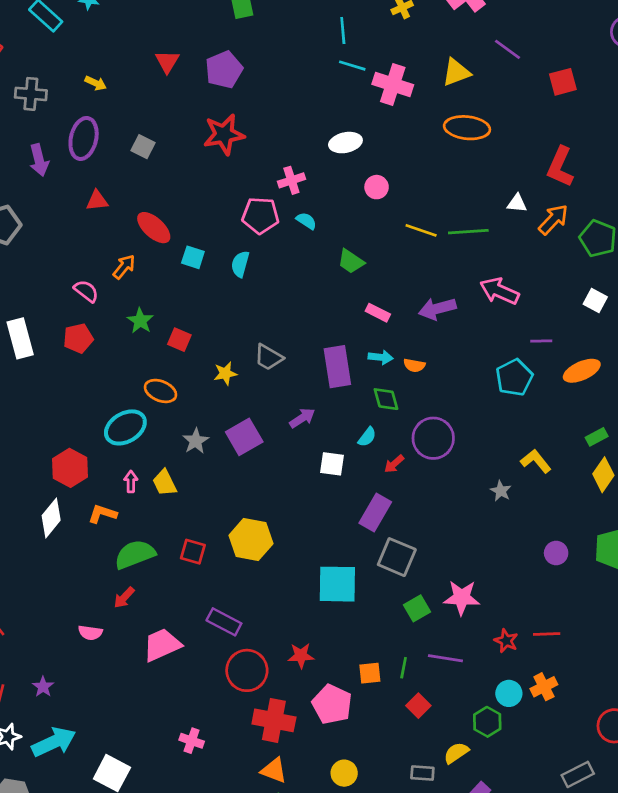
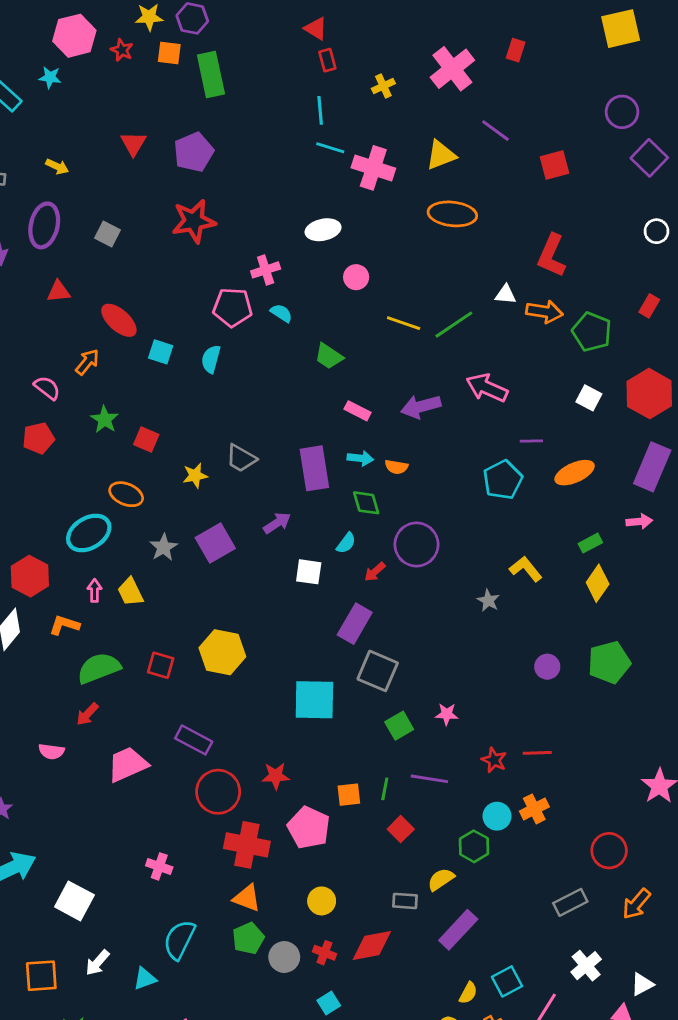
orange arrow: (553, 220) -> (544, 312), turned 56
green line: (468, 232) -> (454, 325), turned -30
pink star: (462, 598) -> (447, 714), size x0.6

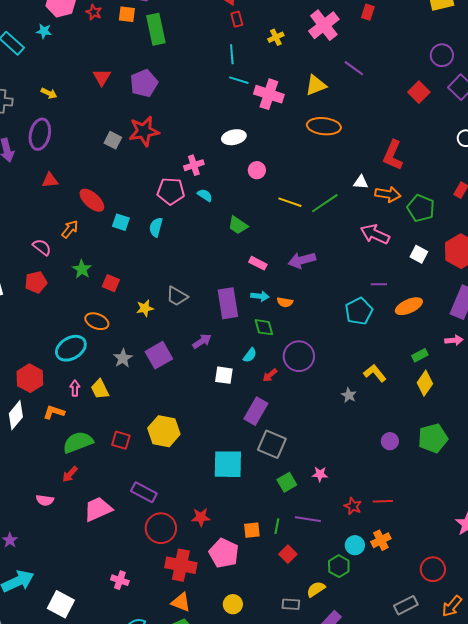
red square: (554, 165) -> (419, 92), moved, turned -30
gray square: (107, 234) -> (113, 140), moved
pink arrow: (487, 388) -> (375, 234), moved

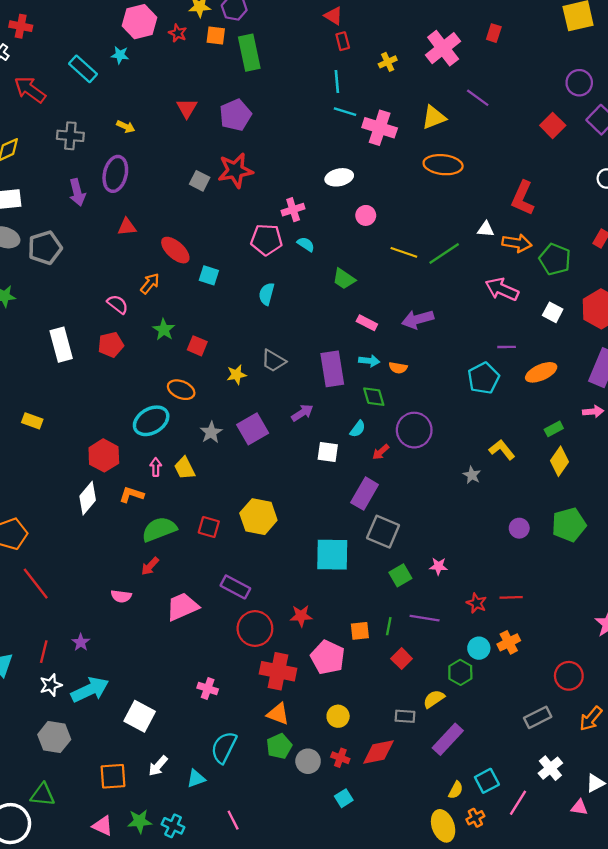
cyan semicircle: (156, 227) -> (266, 294), moved

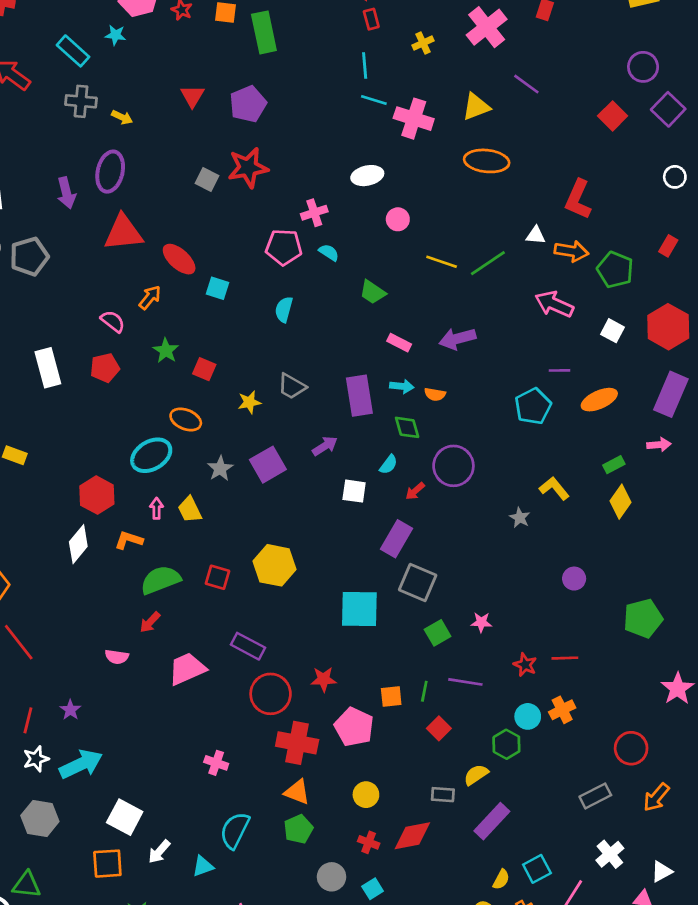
gray cross: (70, 136) -> (81, 101), moved
red triangle: (127, 227) -> (123, 233), size x1.8
green pentagon: (569, 525) -> (643, 618), moved
white square: (140, 716) -> (125, 817), moved
gray circle: (308, 761) -> (332, 877), moved

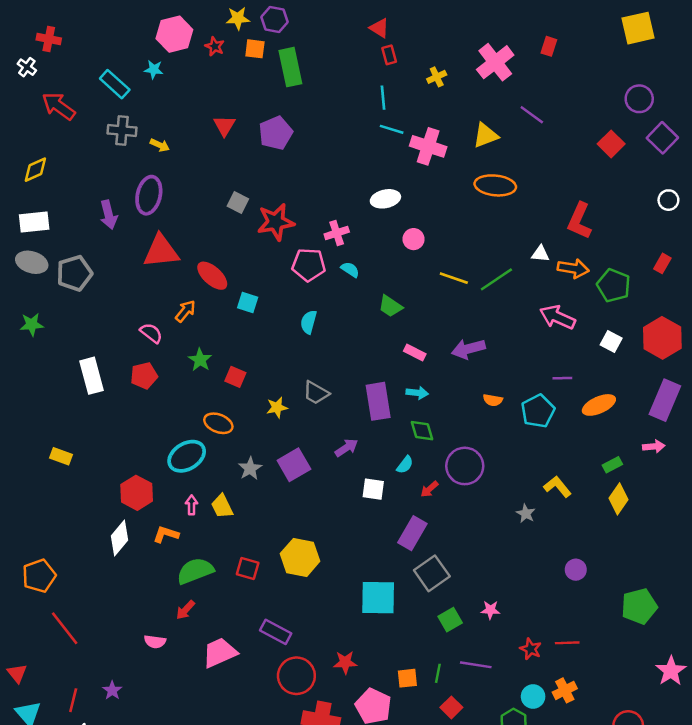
red star: (248, 168) -> (276, 222), moved
orange semicircle: (435, 394) -> (493, 400), moved
gray square: (418, 583) -> (432, 573), turned 32

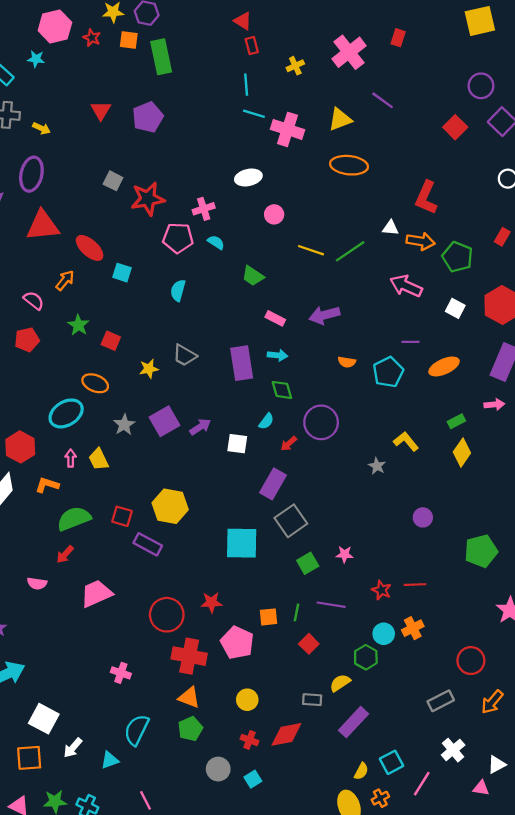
purple arrow: (346, 448) -> (200, 427), moved
purple rectangle: (276, 632) -> (148, 544), moved

